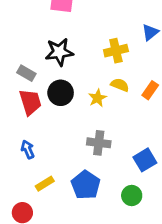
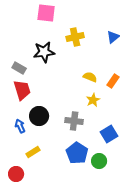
yellow cross: (116, 51) -> (75, 37), moved
black circle: (61, 93) -> (39, 116), moved
yellow star: (97, 98) -> (93, 100), moved
blue pentagon: (86, 185) -> (77, 153), moved

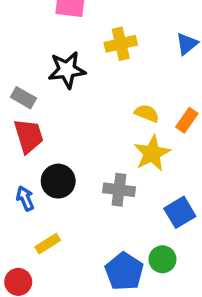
yellow star: (93, 100) -> (152, 153), size x1.5
blue pentagon: (77, 153) -> (124, 271), moved

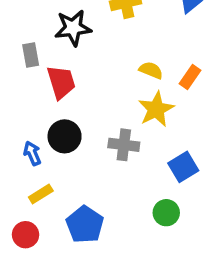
gray rectangle: (23, 98) -> (31, 55), turned 50
red trapezoid: (29, 136) -> (61, 82), moved
yellow rectangle: (48, 244) -> (41, 194), moved
blue pentagon: (124, 271) -> (85, 225), moved

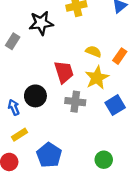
gray rectangle: (31, 55) -> (13, 41), turned 42
red trapezoid: (61, 82) -> (64, 72), moved
blue square: (183, 167) -> (115, 105), moved
green circle: (166, 213) -> (104, 160), moved

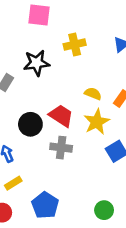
red trapezoid: (64, 72) -> (61, 116), turned -40
black circle: (35, 96) -> (30, 124), moved
gray cross: (75, 102) -> (61, 148), moved

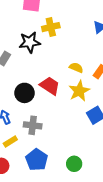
yellow cross: (75, 45) -> (51, 27), moved
gray cross: (61, 148) -> (33, 125), moved
green circle: (104, 210) -> (74, 164), moved

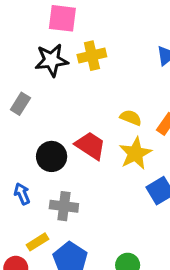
black star: (30, 42) -> (52, 60), moved
yellow rectangle: (10, 142) -> (38, 242), moved

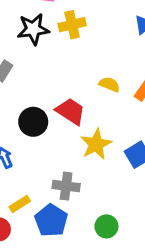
yellow star: (135, 153) -> (96, 144), moved
gray cross: (64, 206) -> (66, 186), moved

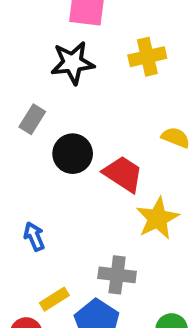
yellow cross: (72, 25) -> (147, 57), moved
black circle: (33, 122) -> (73, 154), moved

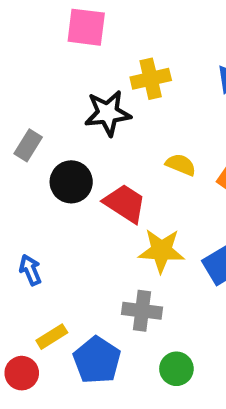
black star: (73, 63) -> (108, 113), moved
yellow star: (157, 218) -> (161, 251), turned 30
gray cross: (117, 275) -> (142, 311), moved

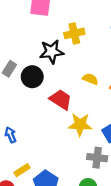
black circle: (71, 182) -> (32, 77), moved
gray cross: (142, 311) -> (97, 158), moved

